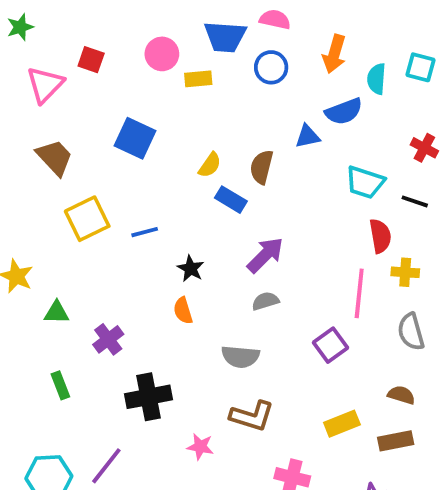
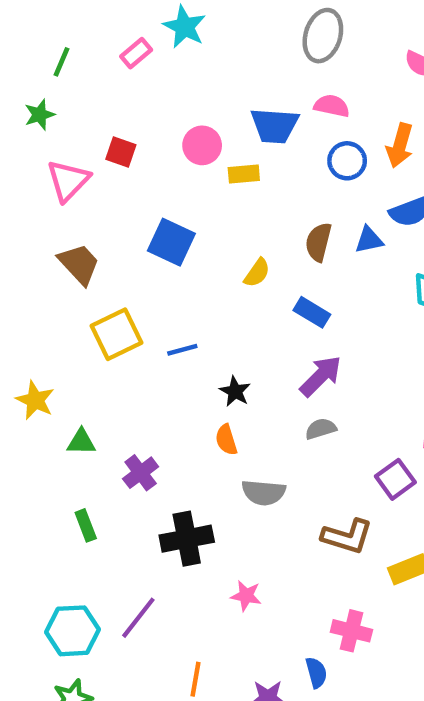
blue circle: (271, 67) -> (347, 161), moved
brown semicircle: (262, 167) -> (319, 242), moved
blue rectangle: (231, 200) -> (312, 312), moved
gray semicircle: (240, 357) -> (264, 492), moved
brown L-shape: (252, 416) -> (347, 536), moved

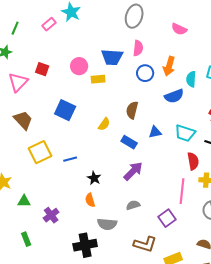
pink semicircle: (332, 106) -> (138, 48), turned 84
blue triangle: (369, 240) -> (155, 132), moved
gray semicircle: (321, 429) -> (133, 205), moved
black cross: (187, 539) -> (85, 245), moved

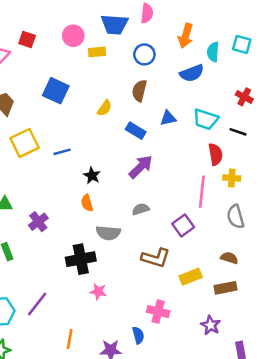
blue circle: (145, 73) -> (144, 54), moved

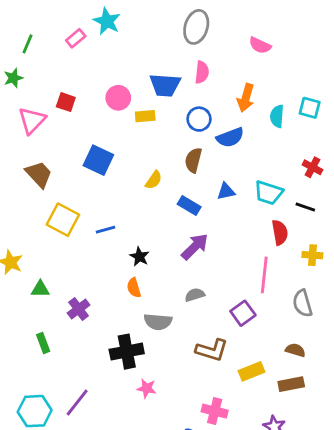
blue semicircle: (192, 73) -> (230, 137), moved
yellow square: (25, 143) -> (63, 220), turned -36
yellow cross: (232, 178) -> (312, 255), moved

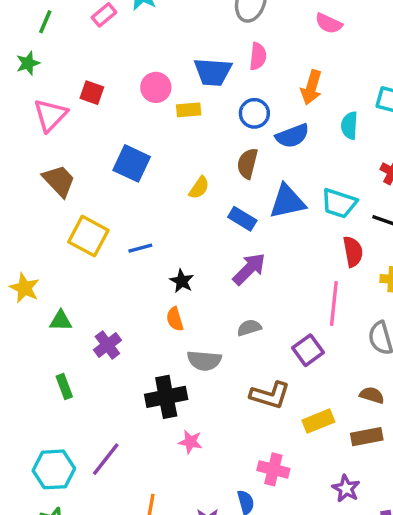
cyan semicircle: (277, 116) -> (349, 125), moved
blue triangle: (226, 191) -> (287, 202), size x1.6

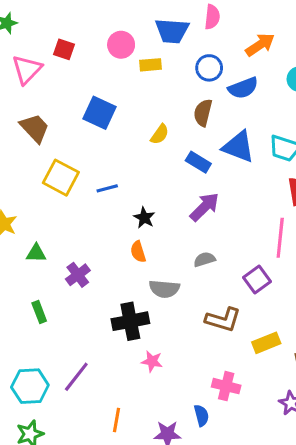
orange arrow: (311, 87) -> (260, 45), turned -140
blue triangle: (287, 202) -> (238, 147), turned 33

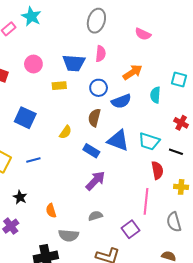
pink circle: (121, 45) -> (33, 64), moved
blue line: (107, 188) -> (33, 160), moved
black star: (144, 218) -> (20, 197), moved

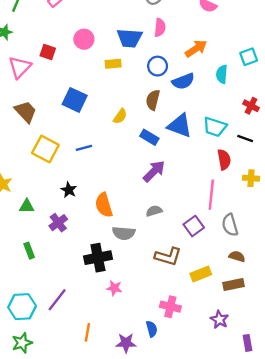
cyan square: (179, 80) -> (249, 57), turned -35
orange semicircle: (51, 211) -> (104, 205), size x1.5
gray semicircle: (174, 222) -> (230, 225), moved

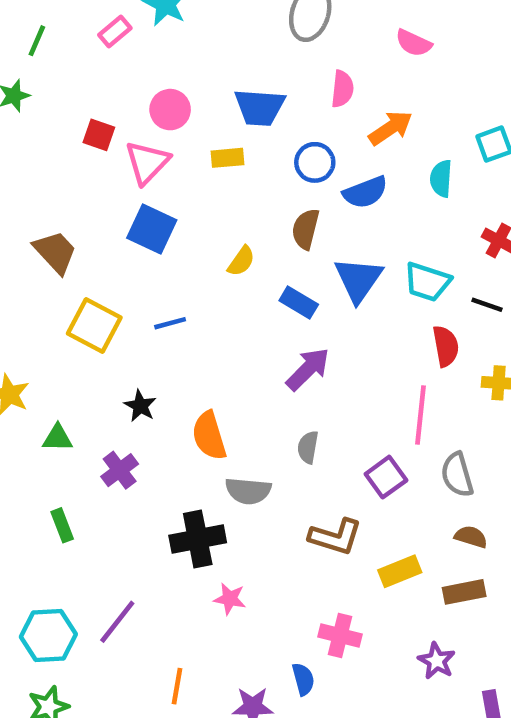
pink semicircle: (160, 28) -> (342, 89), moved
pink triangle: (20, 67) -> (147, 162), moved
blue triangle: (180, 126) -> (358, 280), turned 44
gray semicircle: (154, 211) -> (308, 447), turned -63

